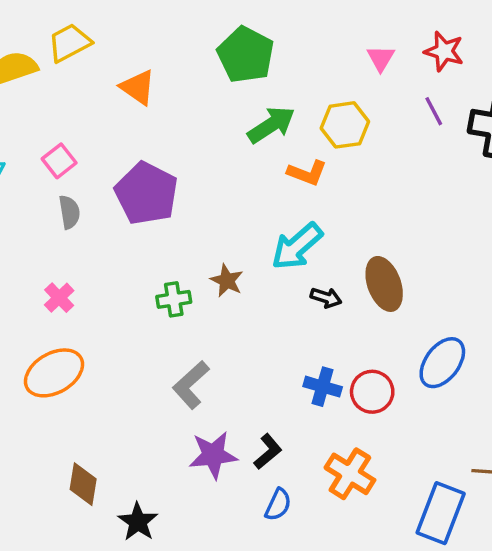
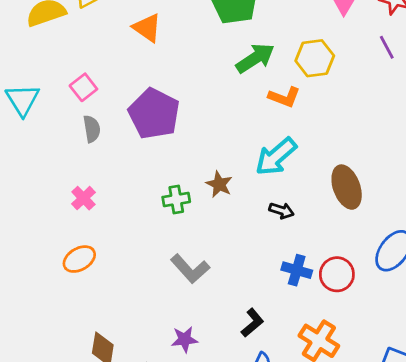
black arrow: (326, 298) -> (281, 211), moved
orange ellipse: (54, 373) -> (79, 259), size x0.7
gray L-shape: (191, 385) -> (190, 269), turned -90
purple star: (213, 455) -> (185, 339), moved, size x0.7

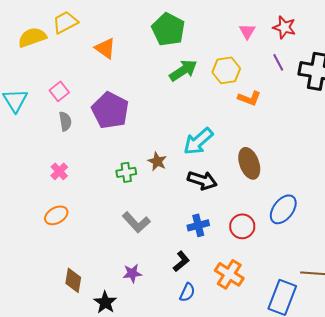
orange L-shape: (284, 97) -> (249, 98), moved
black arrow: (281, 211) -> (202, 180), size x1.6
blue cross: (297, 270) -> (198, 225), moved, turned -30

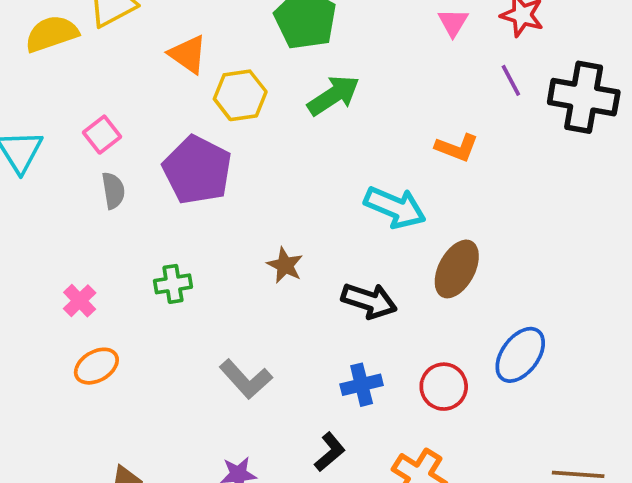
yellow hexagon: (226, 70) -> (240, 95), moved
cyan arrow: (198, 141) -> (395, 207), moved, turned -116
brown ellipse: (249, 163) -> (457, 269), turned 48
pink cross: (59, 171) -> (80, 301), moved
green cross: (126, 172) -> (173, 284), moved

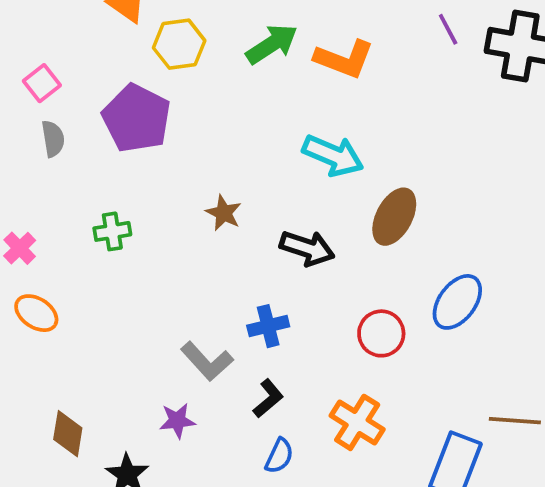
orange L-shape: (457, 148) -> (344, 59), moved, size x1.4
orange ellipse: (96, 366) -> (36, 313), turned 63
gray L-shape: (246, 379) -> (207, 361), moved
blue cross: (362, 385) -> (268, 326), moved

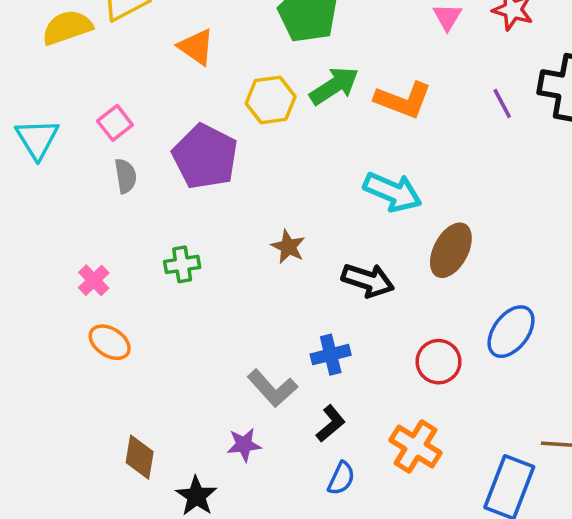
purple line: (448, 29) -> (502, 103), moved
yellow hexagon: (179, 44) -> (271, 100), moved

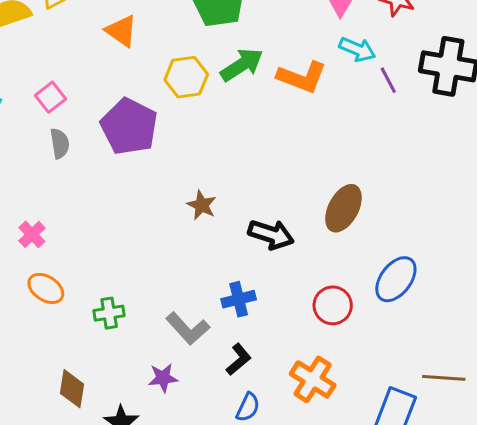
cyan arrow: (393, 192) -> (357, 49), moved, size x0.7
green cross: (182, 264) -> (109, 313), moved

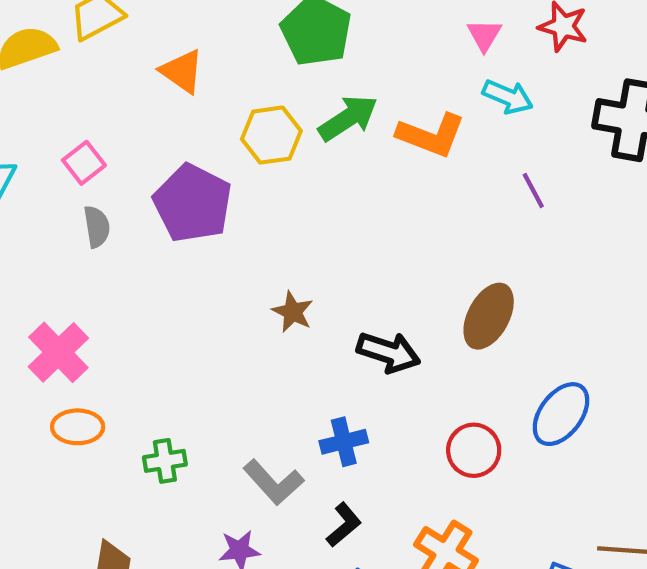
purple line: (388, 80) -> (533, 190), moved
pink cross: (32, 234) -> (58, 352), size x1.6
orange ellipse: (46, 288) -> (78, 427), turned -33

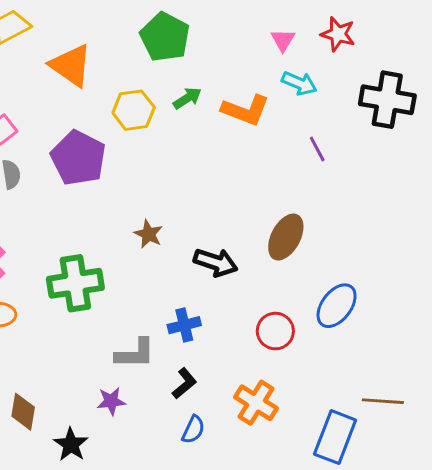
orange triangle: (182, 71) -> (71, 65), size x1.4
green arrow: (348, 118) -> (187, 98), size x0.7
green cross: (165, 461) -> (75, 283), moved, size x1.8
gray L-shape: (273, 482) -> (135, 353), turned -48

